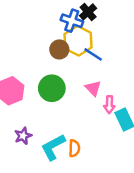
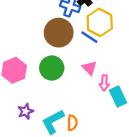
yellow hexagon: (78, 41) -> (100, 22), moved
brown circle: (59, 49) -> (59, 33), size x1.6

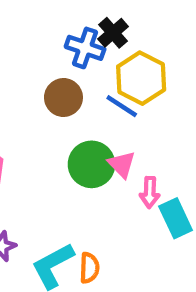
brown circle: (59, 33) -> (63, 98), size x0.7
green circle: (52, 68) -> (92, 164), moved

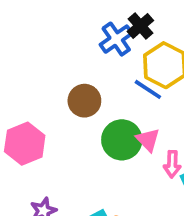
blue cross: (85, 48) -> (116, 39), turned 36
brown circle: (63, 98) -> (84, 101), moved

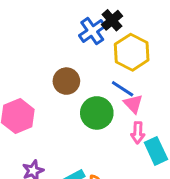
blue line: (148, 89) -> (123, 89), moved
pink triangle: (148, 140) -> (133, 104), moved

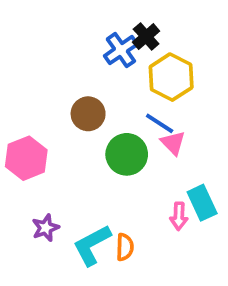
pink arrow: (138, 133) -> (179, 216), moved

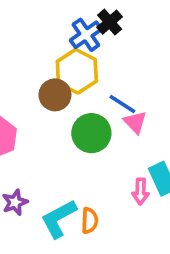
yellow hexagon: (171, 77) -> (77, 71), moved

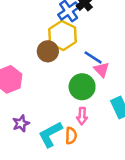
green circle: (91, 133) -> (82, 87), moved
pink arrow: (141, 191) -> (82, 116), moved

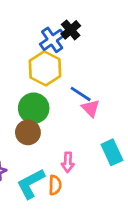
brown circle: (48, 51) -> (28, 132), moved
green circle: (82, 87) -> (34, 108), moved

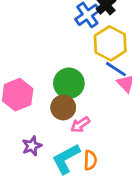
yellow hexagon: (45, 68) -> (110, 43), moved
pink arrow: (68, 162) -> (80, 125), moved, turned 54

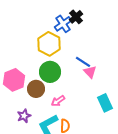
yellow hexagon: (110, 43) -> (49, 44), moved
brown circle: (63, 107) -> (36, 89), moved

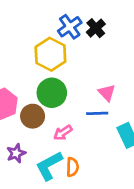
black cross: (76, 17) -> (96, 28), moved
blue line: (83, 62) -> (97, 113), moved, turned -35

